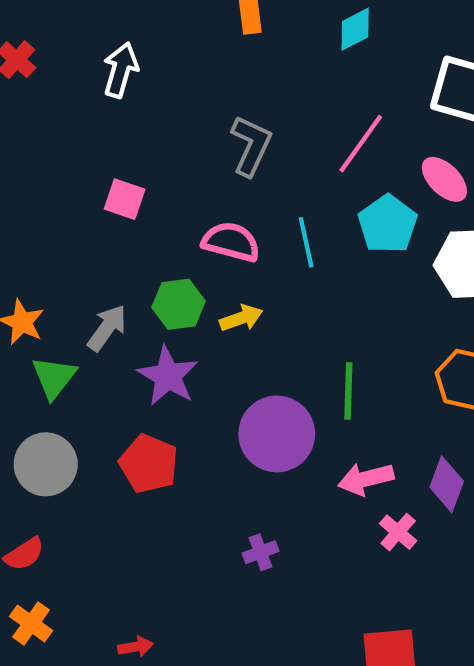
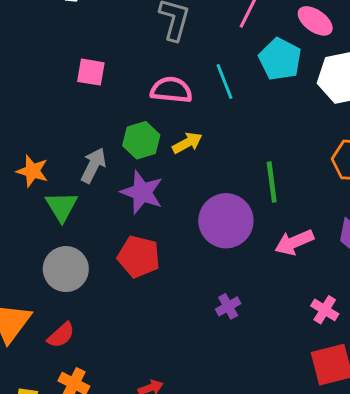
pink cross: (398, 532) -> (325, 310), moved

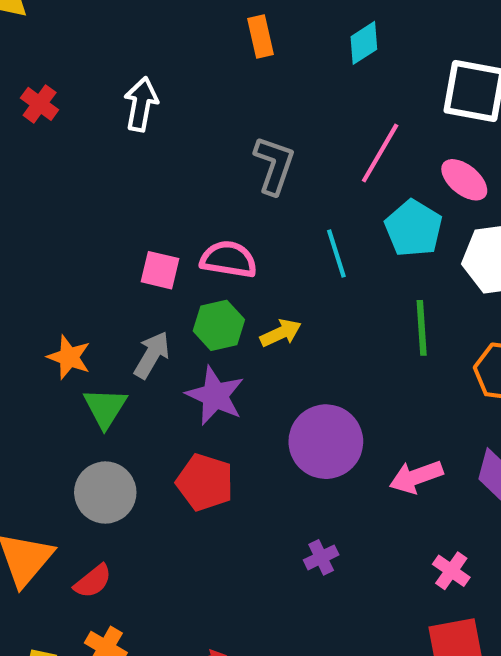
pink square: (91, 72) -> (160, 270), moved
pink semicircle: (171, 90) -> (229, 259), moved
green line: (272, 182) -> (422, 328), moved

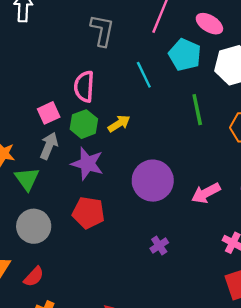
pink semicircle: (229, 259) -> (84, 86), turned -88
pink square: (160, 270) -> (49, 113), moved, turned -30

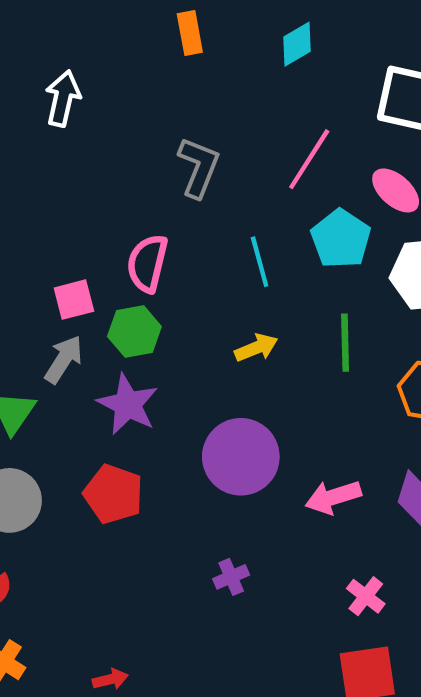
yellow arrow: (119, 123) -> (256, 348), moved

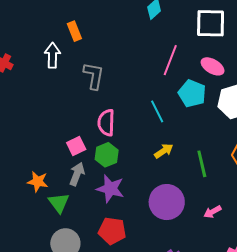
orange rectangle: (190, 33) -> (74, 31), moved
gray L-shape: (199, 167) -> (94, 76), moved
green line: (345, 343) -> (202, 164), moved
pink arrow: (333, 497) -> (212, 212), size x0.7

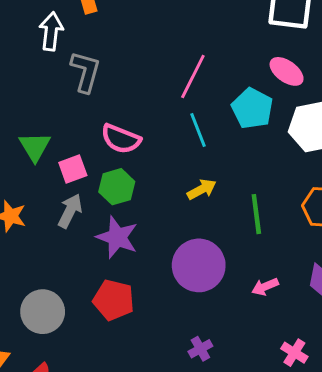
pink line: (170, 60) -> (193, 77), moved
gray L-shape: (94, 76) -> (86, 72), moved
pink semicircle: (106, 123) -> (121, 139), turned -76
green triangle: (59, 203) -> (35, 147), moved

